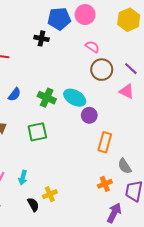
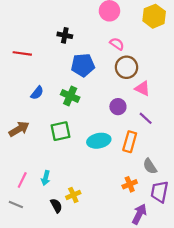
blue pentagon: (59, 19) -> (83, 65), moved
purple line: (131, 69) -> (146, 118), moved
pink triangle: (127, 91) -> (142, 89), moved
cyan ellipse: (75, 98) -> (99, 141), moved, turned -40
purple circle: (89, 115) -> (118, 107), moved

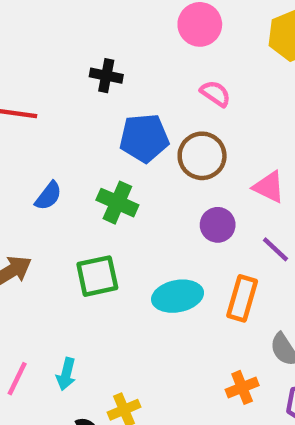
brown circle: (126, 67) -> (202, 156), moved

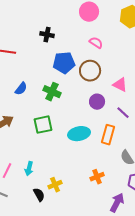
orange cross: (242, 387) -> (97, 177), moved

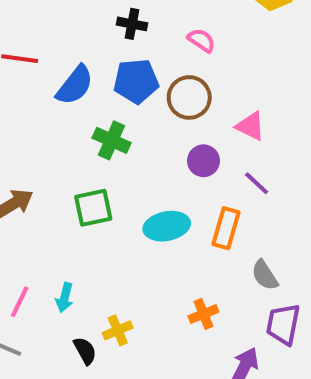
black cross: (47, 35) -> (132, 24), moved
blue semicircle: (21, 89) -> (75, 85), moved, size x1.5

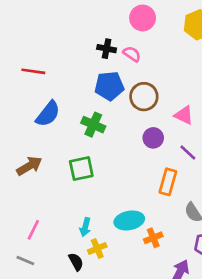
pink semicircle: (201, 40) -> (132, 54), moved
blue semicircle: (75, 85) -> (48, 114), moved
cyan ellipse: (167, 226) -> (129, 220), moved
cyan arrow: (65, 298) -> (85, 227), moved

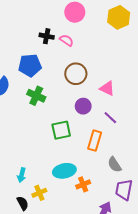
blue pentagon: (109, 86) -> (30, 65), moved
green square: (81, 169) -> (61, 130), moved
cyan arrow: (85, 227) -> (22, 175), moved

